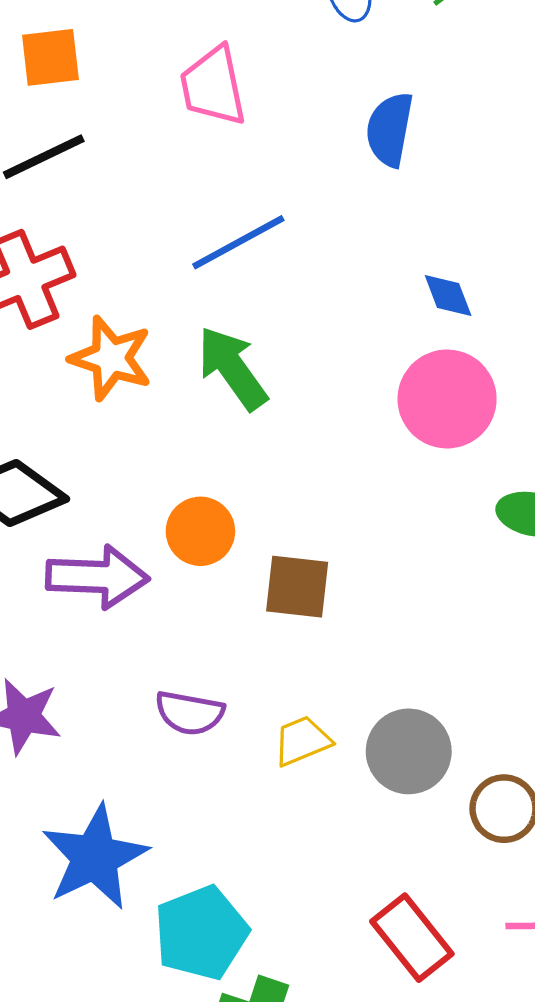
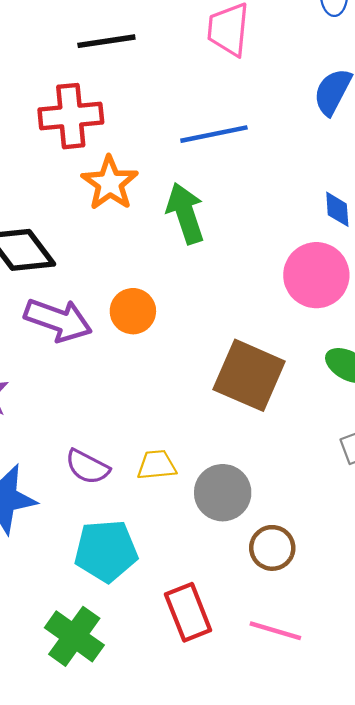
brown square: (297, 587) -> (249, 375), moved, size x1.5
purple semicircle: (190, 713) -> (87, 467), moved
cyan pentagon: (201, 933) -> (106, 551), moved

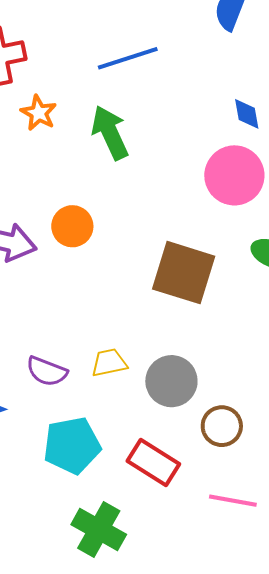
orange star: (110, 183) -> (39, 113), size x0.7
red rectangle: (188, 612) -> (153, 463), moved, turned -30
green cross: (74, 636) -> (99, 529), moved

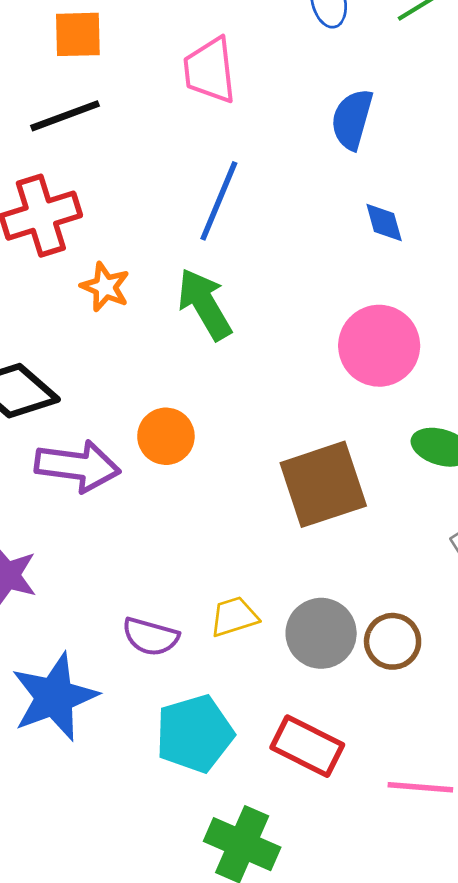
blue line: (128, 58) -> (219, 201), turned -44
blue diamond: (247, 114) -> (384, 222), moved
brown square: (184, 273) -> (323, 484), turned -30
brown circle: (222, 426) -> (393, 641), moved

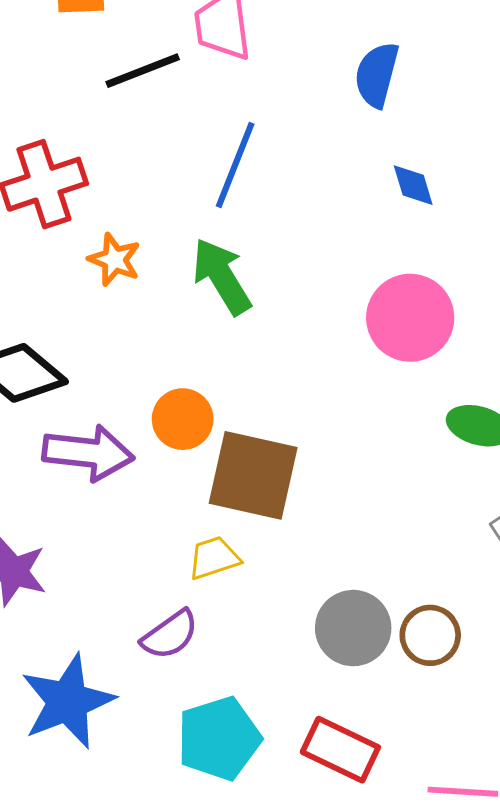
black line: (65, 116) -> (143, 71), moved
brown square: (323, 484) -> (253, 475), moved, turned 32
yellow trapezoid: (234, 617) -> (214, 558), moved
purple semicircle: (151, 637) -> (170, 635), turned -50

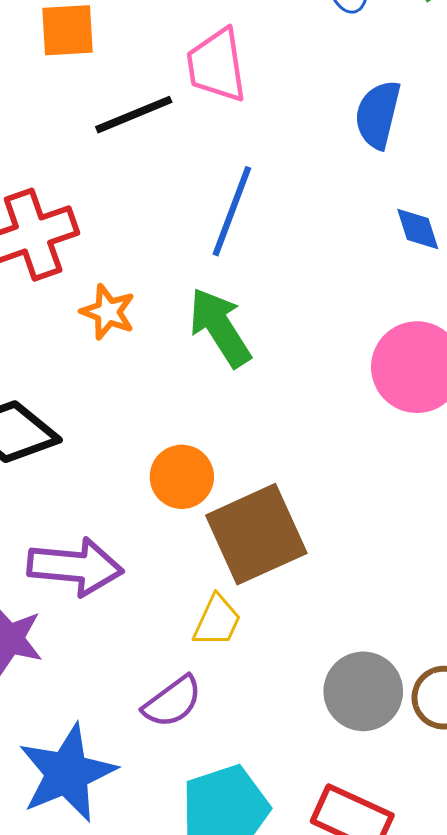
purple arrow: (88, 453) -> (75, 567), moved
brown square: (253, 475) -> (256, 534), turned -36
yellow trapezoid: (214, 558) -> (217, 621), turned 134

